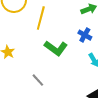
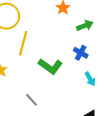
yellow line: (41, 18) -> (23, 43), moved

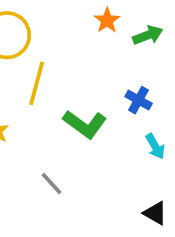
green arrow: (85, 26) -> (148, 35), moved

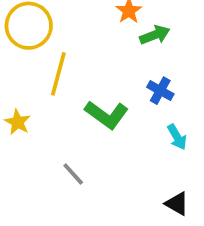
green arrow: (148, 35) -> (155, 35), moved

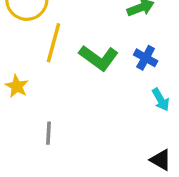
green L-shape: (107, 115) -> (99, 58), moved
gray line: (73, 174) -> (49, 133), moved, turned 45

